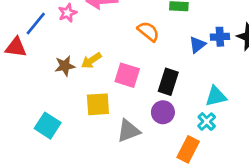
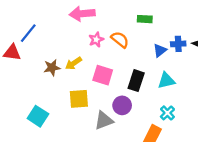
pink star: (67, 13) -> (96, 40), moved
cyan triangle: (216, 96) -> (166, 81), moved
purple circle: (163, 112) -> (122, 105), moved

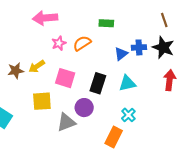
orange semicircle: (120, 40) -> (82, 43), turned -72

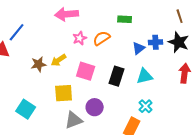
purple circle: (84, 108) -> (95, 107), moved
gray triangle: (66, 122) -> (74, 120), moved

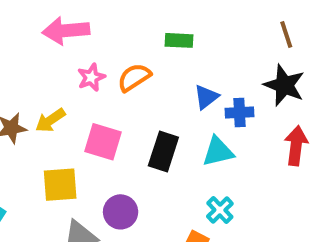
blue cross: (156, 42) -> (239, 113), moved

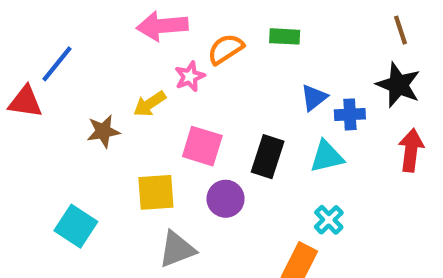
orange semicircle: (134, 77) -> (226, 49), moved
yellow arrow: (50, 120) -> (150, 104), moved
purple circle: (121, 212) -> (226, 199), moved

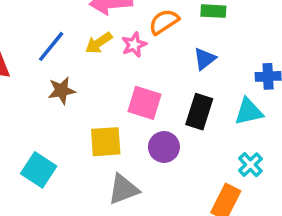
blue line: (57, 64) -> (51, 46), moved
blue triangle: (314, 98) -> (205, 59), moved
yellow arrow: (150, 104) -> (99, 43), moved

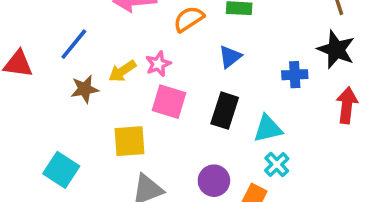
yellow arrow: (99, 43) -> (122, 71), moved
pink star: (134, 45) -> (158, 64), moved
cyan triangle: (249, 112) -> (268, 129), moved
purple circle: (164, 147) -> (214, 181), moved

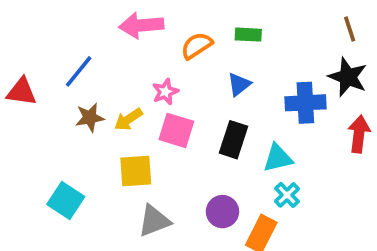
yellow arrow: (122, 71) -> (128, 119), moved
blue cross: (295, 75) -> (305, 103), size x1.5

